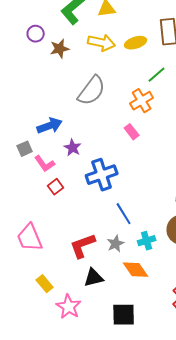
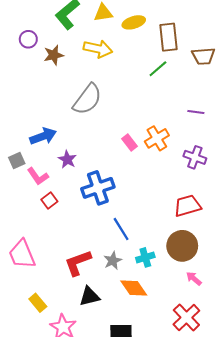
yellow ellipse: (136, 43) -> (134, 22), moved
green line: (157, 75) -> (158, 69), moved
orange cross: (142, 101) -> (157, 138), moved

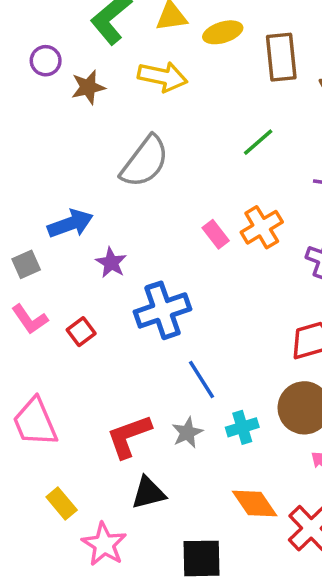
green line: (158, 69) -> (258, 142), moved
pink L-shape: (38, 176) -> (30, 319), moved
orange diamond: (134, 288) -> (255, 504), moved

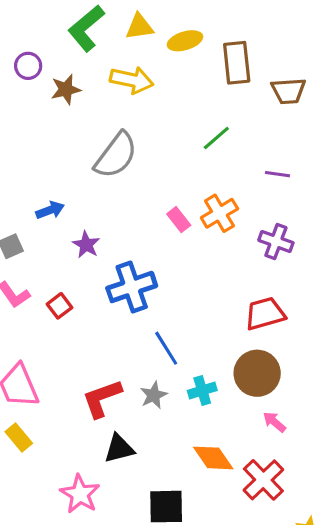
blue arrow: (70, 224) -> (50, 210), size x0.7
yellow rectangle: (62, 504) -> (19, 438), moved

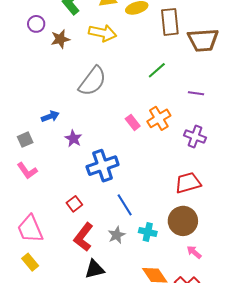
brown trapezoid: (288, 91) -> (203, 40), size x1.4
red square: (60, 306) -> (74, 204), moved
cyan cross: (202, 390) -> (148, 232), turned 30
red L-shape: (102, 398) -> (83, 237), turned -32

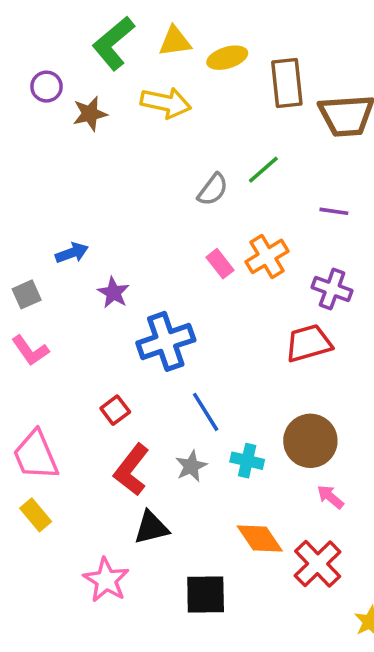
gray semicircle: (92, 81) -> (213, 190), moved, size x0.6
red trapezoid: (188, 183) -> (309, 343), moved

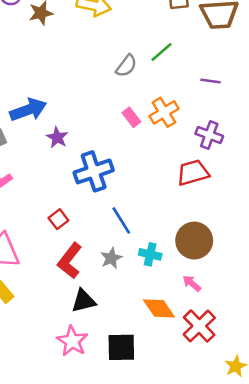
blue arrow: (72, 253) -> (28, 110), size x1.6
pink arrow: (330, 497) -> (192, 283), moved
pink star: (106, 580) -> (72, 341), moved

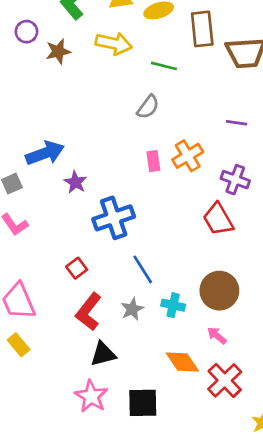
green line: (162, 52) -> (164, 66), moved, turned 55
pink rectangle: (131, 117) -> (153, 161), turned 30
red trapezoid: (193, 173) -> (218, 219), turned -104

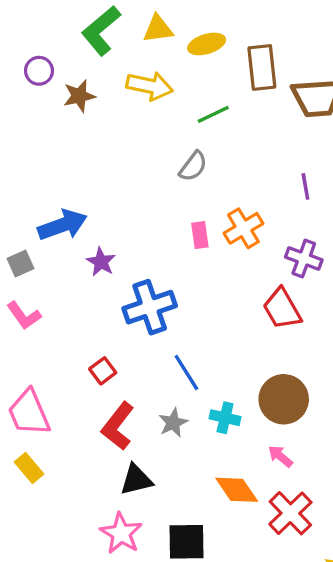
green line: (164, 66) -> (213, 114), turned -40
purple line: (237, 123) -> (305, 186), turned 72

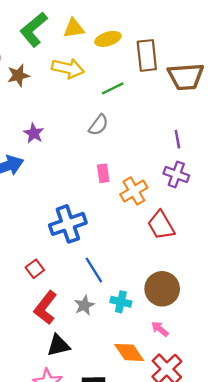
orange cross: (243, 228) -> (134, 191), moved
purple cross: (304, 258) -> (176, 174), moved
purple star: (101, 262) -> (34, 133), moved

